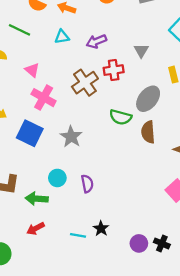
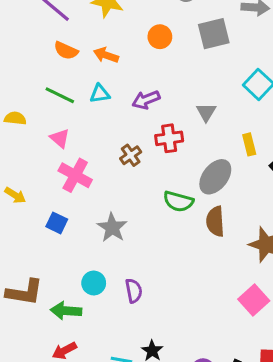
green line: (19, 30) -> (60, 95), moved
brown cross: (85, 83) -> (131, 155), size x0.6
blue square: (30, 133) -> (57, 223), size x0.6

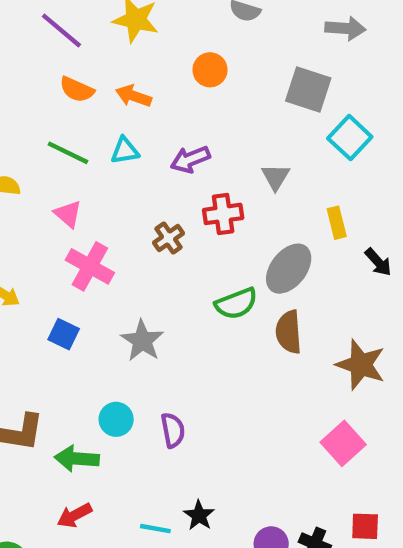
gray square: (214, 34) -> (308, 89), moved, turned 32
green semicircle: (178, 201) -> (236, 304), turned -36

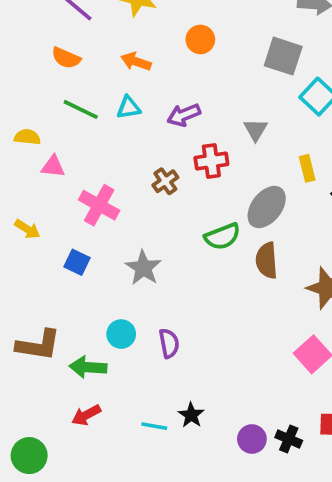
orange semicircle: (77, 89) -> (66, 58), moved
pink triangle: (68, 214) -> (53, 167), moved, turned -35

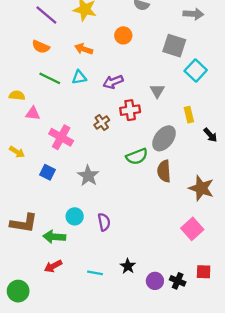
black star: (191, 415) -> (128, 266), moved

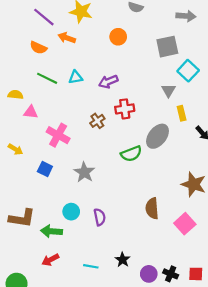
gray square: (174, 46) -> (167, 47), turned -30
orange arrow: (84, 49) -> (67, 38), moved
gray triangle: (157, 91) -> (168, 90), moved
brown semicircle: (164, 171) -> (152, 208), moved
red square: (204, 272) -> (196, 274), moved

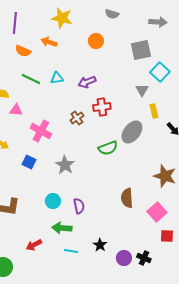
purple line: (44, 17) -> (15, 23), moved, turned 55
green arrow: (51, 231) -> (62, 228), moved
red square: (196, 274) -> (167, 236), moved

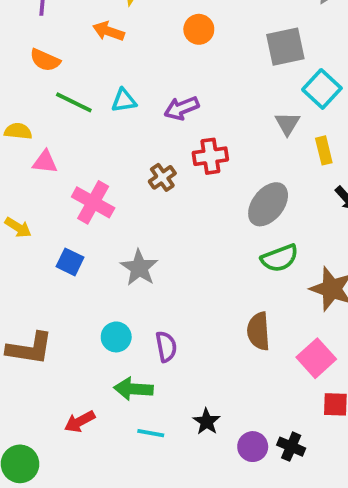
orange semicircle: (23, 51) -> (45, 60), moved
yellow rectangle: (154, 111) -> (324, 150), moved
green semicircle: (108, 148) -> (280, 258), moved

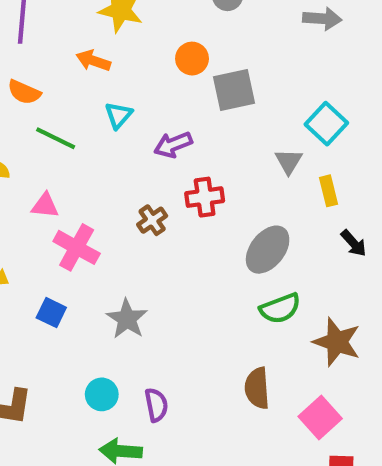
gray square: (285, 47) -> (234, 90), moved
cyan triangle: (124, 100) -> (119, 115), moved, turned -40
pink triangle: (45, 162) -> (45, 205), moved

